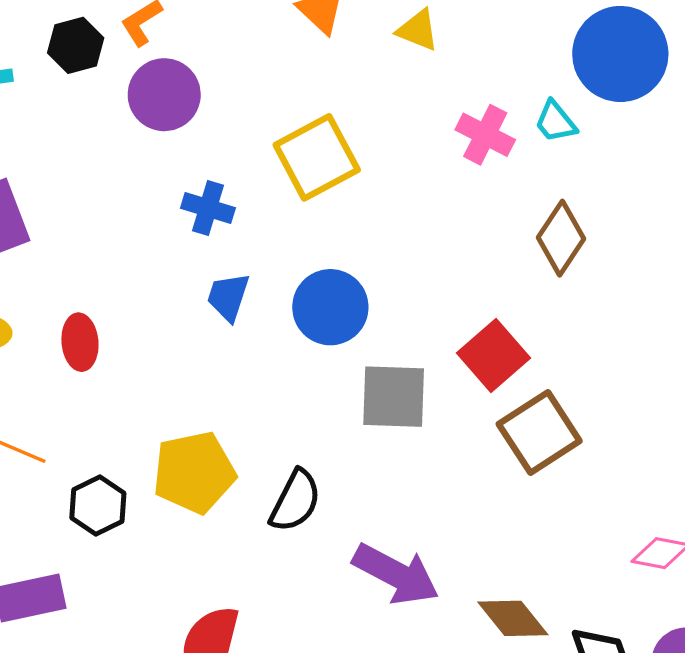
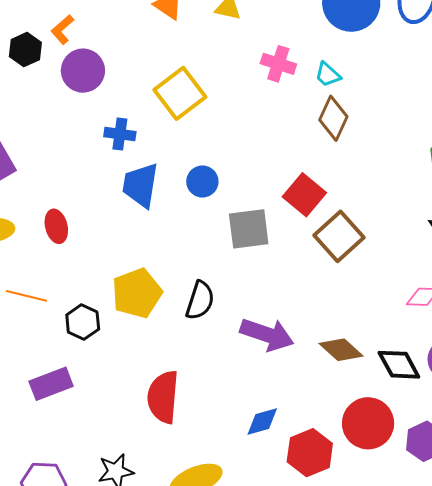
cyan trapezoid: (555, 122) -> (328, 75), moved
blue trapezoid: (228, 297) -> (140, 185), size x1.5
blue circle: (330, 307) -> (202, 182), size x0.7

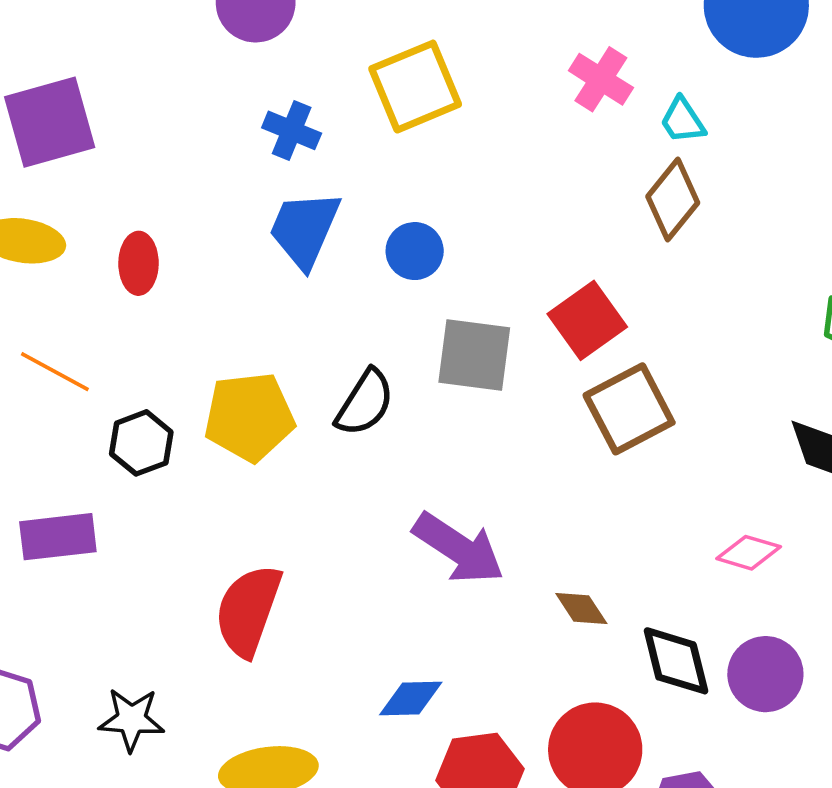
black semicircle: (200, 300) -> (365, 403), moved
brown diamond: (341, 350) -> (581, 608), size x0.7

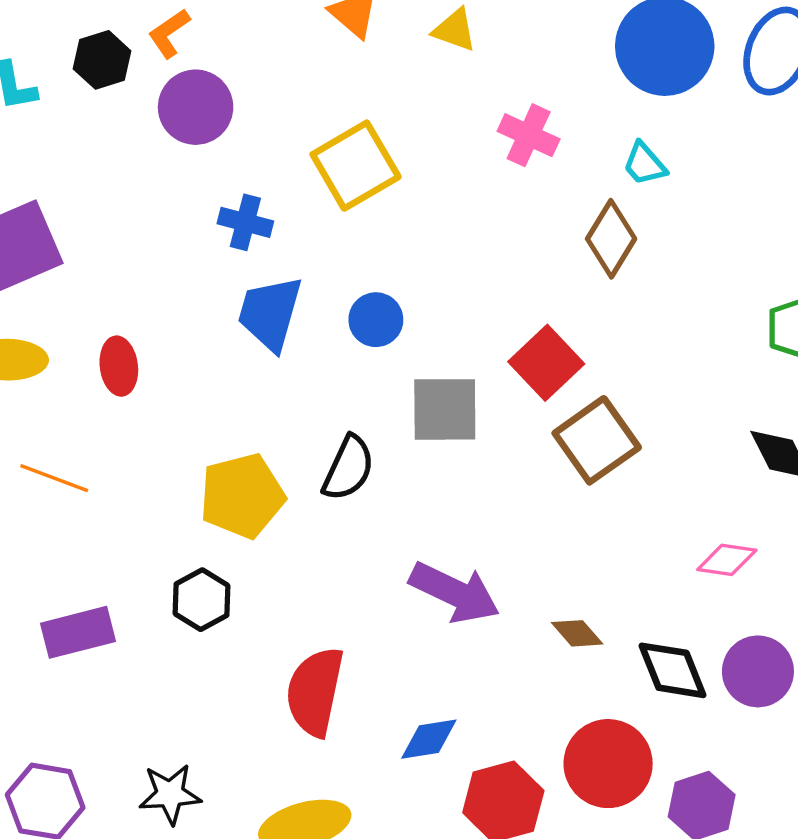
cyan trapezoid: (683, 121) -> (644, 164), moved
black hexagon: (141, 443) -> (201, 600), moved
red semicircle: (248, 610) -> (315, 692), moved

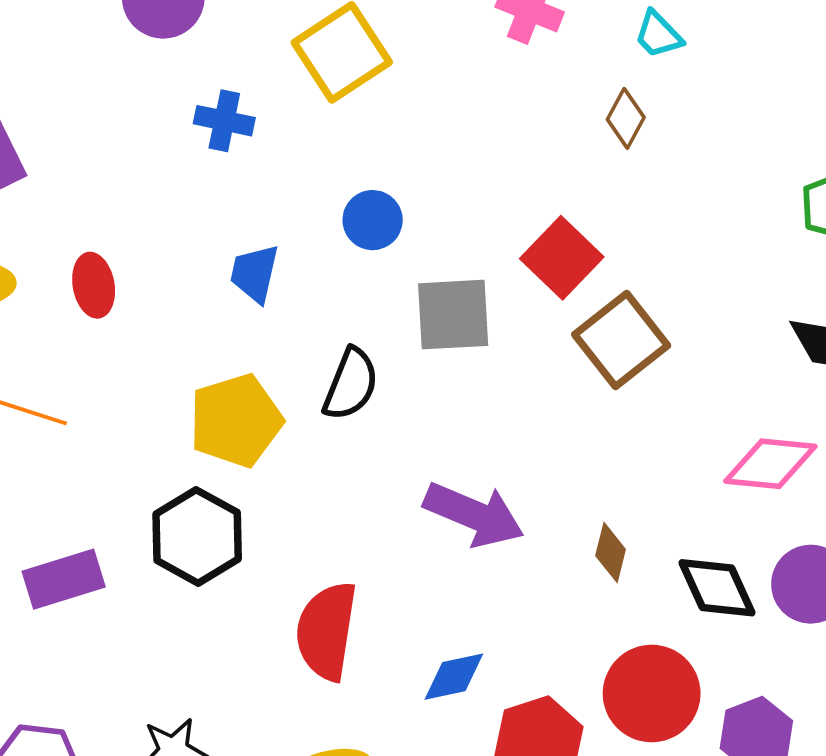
brown diamond: (611, 239) -> (626, 118), size x0.7
blue trapezoid: (270, 313) -> (255, 273), moved, size x0.7
pink diamond: (727, 560) -> (770, 464), size x1.4
black hexagon: (201, 600) -> (197, 536), size x1.4
brown diamond: (577, 633) -> (611, 552), turned 58

